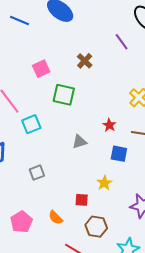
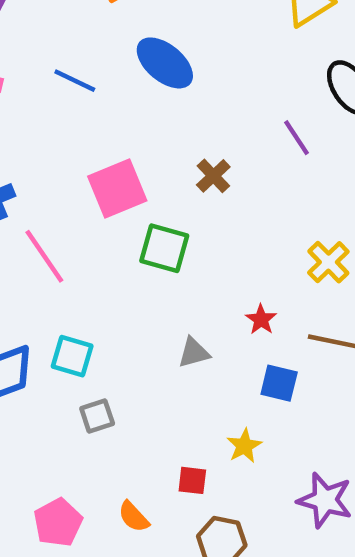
pink square: (41, 69) -> (117, 188), size x1.5
cyan square: (31, 124) -> (72, 356), moved, turned 36

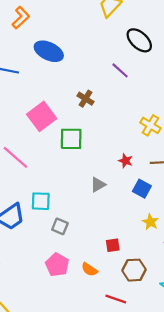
blue square: (279, 383) -> (142, 189), turned 30
gray square: (97, 416) -> (60, 226), turned -35
yellow star: (244, 446) -> (150, 222), moved
pink pentagon: (58, 522) -> (57, 265), moved

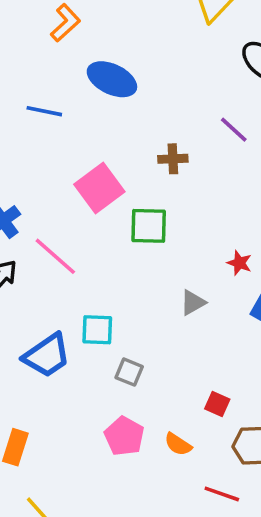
purple line: (120, 70) -> (234, 130), moved
brown cross: (85, 99) -> (173, 159), turned -35
red square: (113, 245) -> (217, 404), turned 32

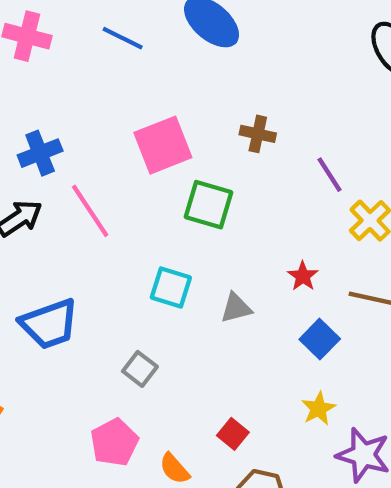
purple line: (234, 130) -> (329, 175), moved
cyan square: (97, 330) -> (171, 287), moved

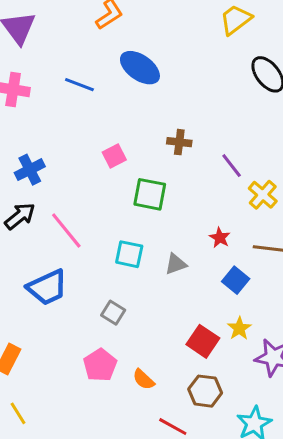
pink square: (163, 145) -> (114, 156), size x0.6
pink line: (90, 211) -> (66, 230), moved
red square: (233, 434) -> (203, 341), moved, size x1.5

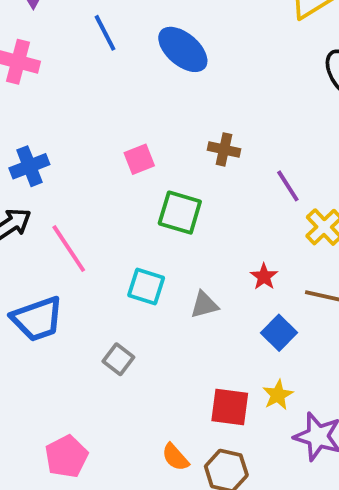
blue line: (79, 85) -> (105, 33), moved, turned 36
red square: (203, 341) -> (230, 407), turned -32
pink pentagon: (100, 365) -> (66, 456), moved
orange semicircle: (144, 379) -> (175, 457), moved

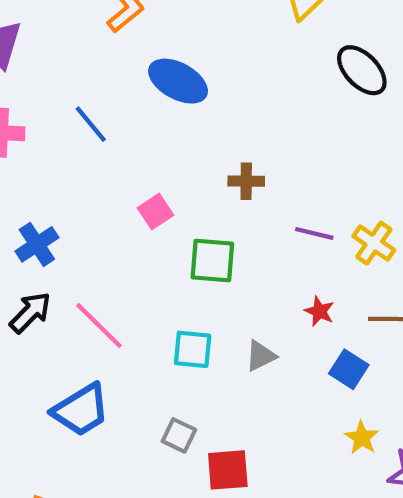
blue line: (105, 33) -> (91, 124), moved
purple line: (288, 186) -> (314, 233), moved, turned -32
red square: (230, 407) -> (228, 470), moved

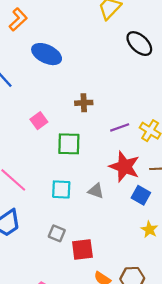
purple line: (314, 233) -> (120, 127), turned -30
red star: (319, 311) -> (124, 167), size x2.0
gray triangle: (261, 356) -> (96, 191), turned 49

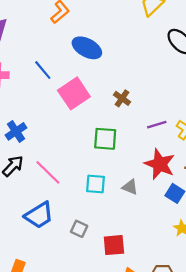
brown cross: (84, 103) -> (122, 98), turned 35
pink square: (39, 121) -> (74, 93), moved, size x1.8
gray square: (57, 233) -> (79, 229), moved

